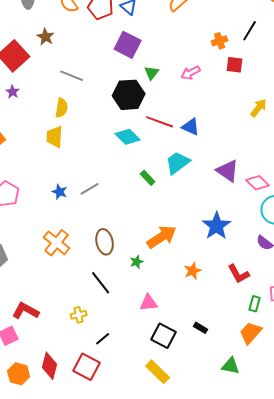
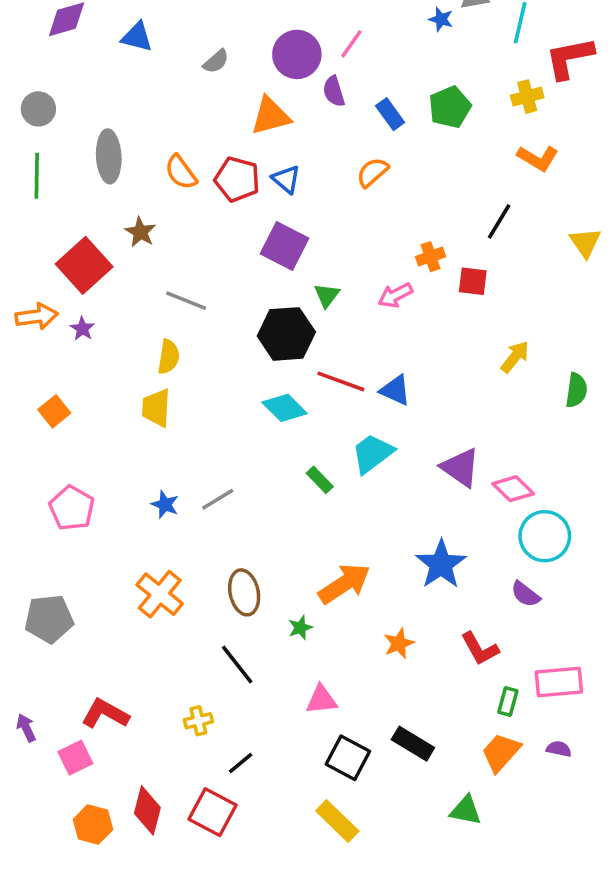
orange cross: (220, 41) -> (430, 257), moved
black rectangle: (201, 328) -> (413, 744), size x1.6

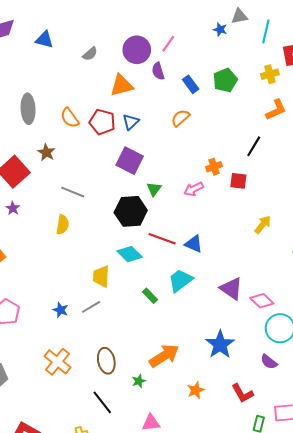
orange L-shape: (538, 158) -> (276, 110), turned -55
blue triangle: (286, 179) -> (131, 122), turned 36
yellow trapezoid: (156, 408) -> (101, 276), moved

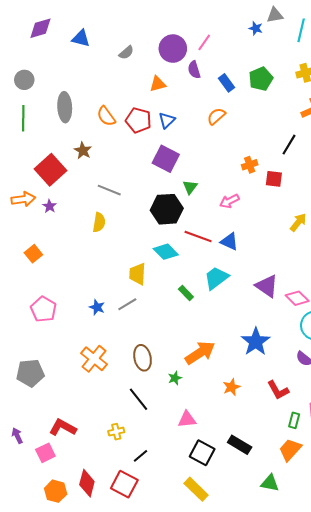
orange triangle: (122, 85) -> (158, 84), size x0.7
pink arrow: (194, 189) -> (229, 201), moved

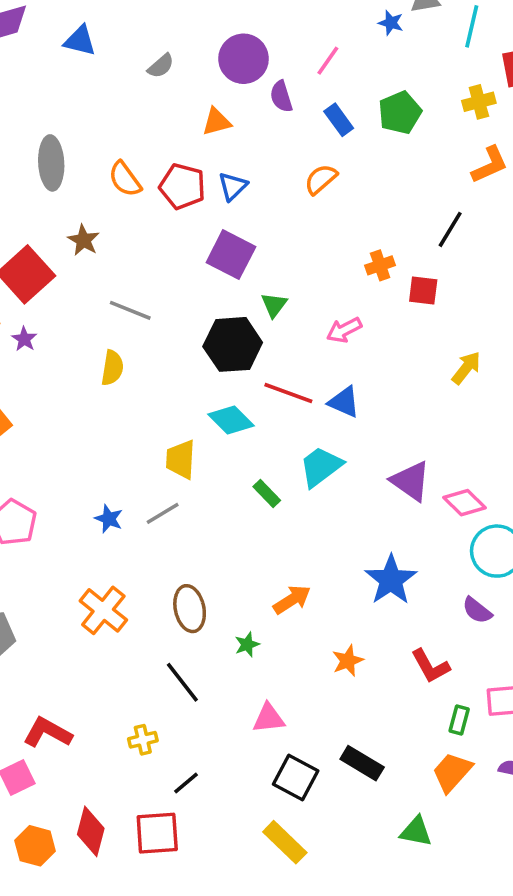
pink line: (204, 42) -> (328, 61), moved
orange arrow: (200, 353) -> (292, 600), size x0.7
red square: (124, 484) -> (157, 833), turned -32

